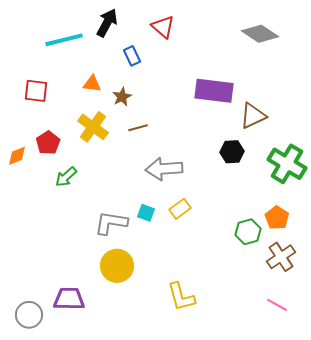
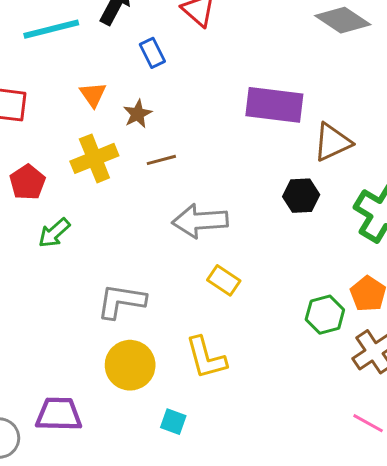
orange triangle: (92, 84) -> (93, 95), turned 48
yellow cross: (93, 127) -> (94, 158), turned 32
yellow rectangle: (180, 209) -> (224, 280), turned 70
cyan square: (146, 213) -> (173, 422), moved
yellow L-shape: (181, 297) -> (206, 358), moved

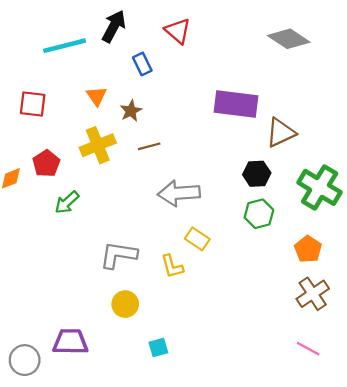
green hexagon: (325, 315) -> (259, 214), moved
yellow L-shape: (206, 358) -> (172, 266), moved, size x0.7
yellow circle: (130, 365) -> (125, 304), size x0.7
cyan square: (173, 422) -> (158, 347), turned -36

